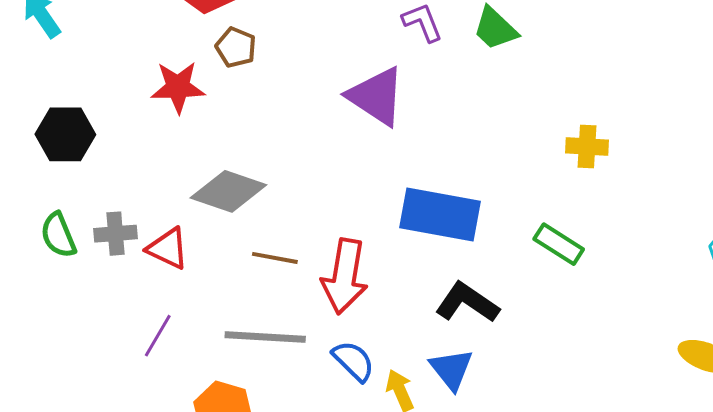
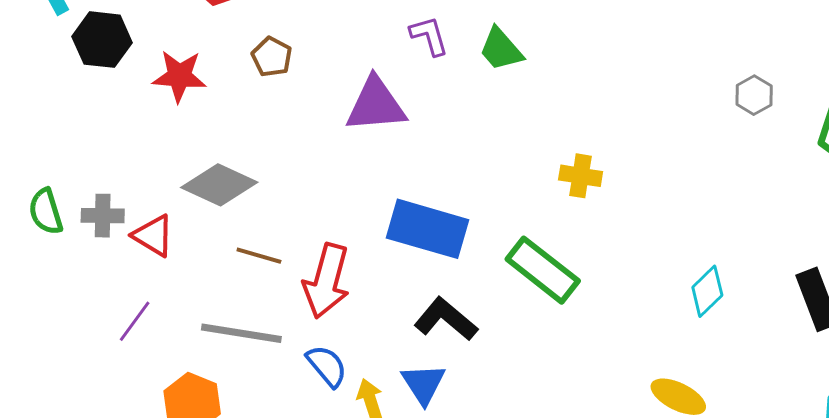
brown pentagon: (236, 47) -> (272, 57), moved
purple triangle: (376, 96) -> (376, 105), turned -44
black hexagon: (65, 134) -> (102, 40), moved
green rectangle: (559, 244) -> (543, 270), size x1.5

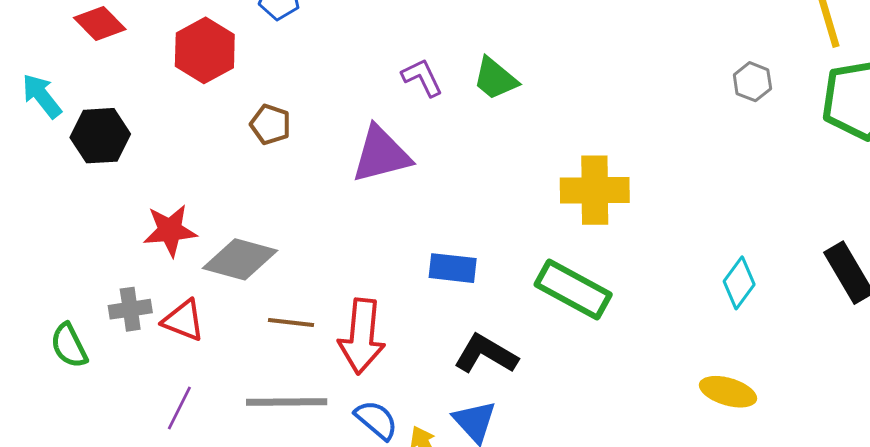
red star: (179, 76) -> (170, 230), moved
yellow cross: (581, 176) -> (595, 190), size x1.6
green semicircle: (46, 212) -> (69, 346), moved
blue rectangle: (427, 229) -> (453, 268), size x0.6

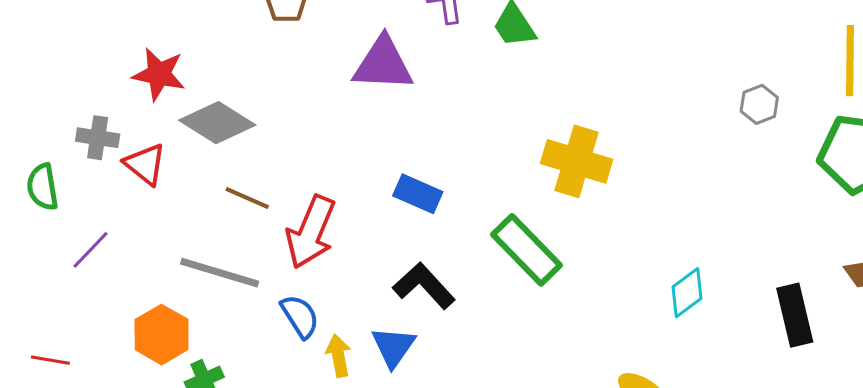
green semicircle: (69, 346) -> (43, 187), moved
purple line: (179, 408) -> (91, 250), moved

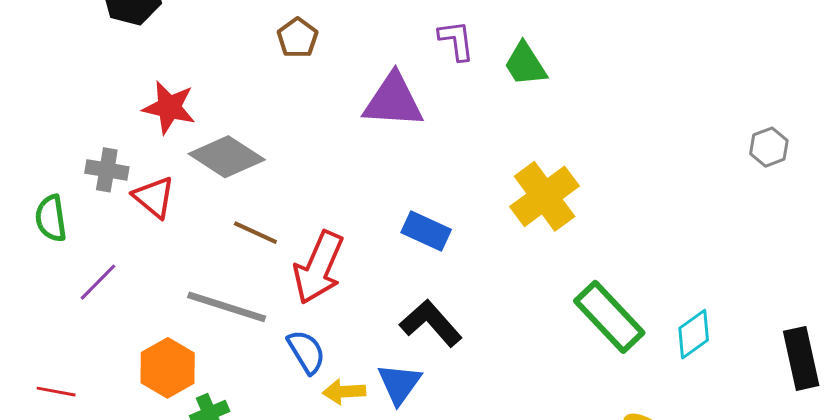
yellow cross: (577, 161) -> (545, 196), moved, turned 36
green rectangle: (527, 250) -> (609, 317), moved
yellow arrow: (338, 356) -> (344, 392), turned -84

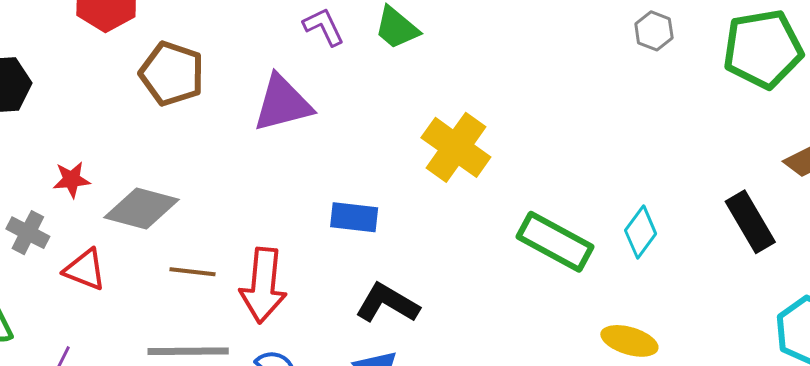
brown pentagon: (297, 38) -> (172, 74), size x1.6
red star: (169, 107) -> (72, 180), size x0.7
gray cross: (107, 170) -> (28, 233), moved, turned 36

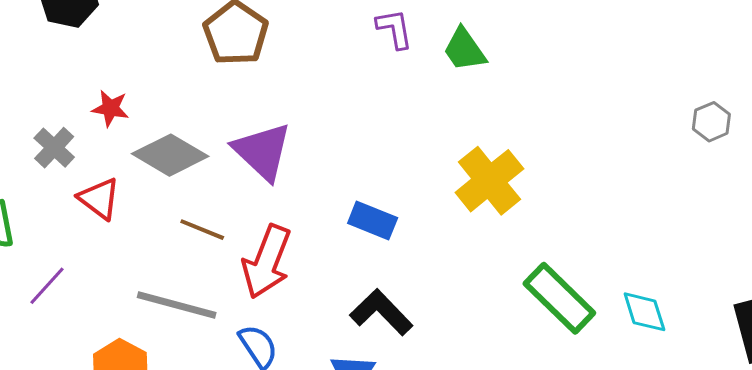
purple triangle: (283, 104) -> (262, 151), moved, turned 42
cyan diamond: (641, 232) -> (644, 312), turned -69

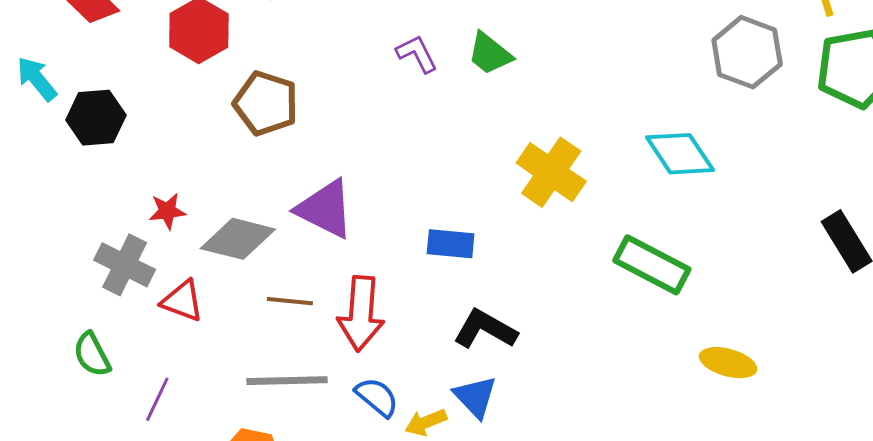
gray hexagon: (711, 122) -> (747, 52), size x1.8
gray cross: (54, 148) -> (125, 265), size x1.4
cyan diamond: (644, 312) -> (680, 154), moved, size x1.4

